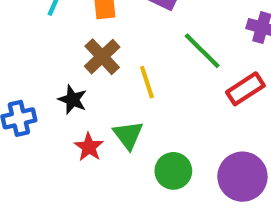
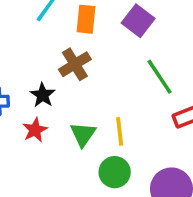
yellow line: (147, 82) -> (120, 131), moved
red star: (89, 147) -> (35, 130), moved

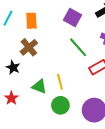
purple square: (138, 21) -> (73, 17), moved
red star: (35, 130) -> (11, 98), moved
green triangle: (83, 134) -> (39, 86), turned -35

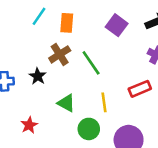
green line: (78, 47) -> (91, 63), moved
yellow line: (60, 82) -> (104, 102), moved
red star: (11, 98) -> (29, 125), moved

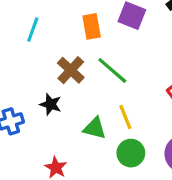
orange rectangle: (67, 23) -> (92, 26), moved
yellow line: (104, 102) -> (125, 117), moved

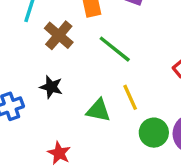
brown cross: (71, 70) -> (59, 35), moved
green circle: (131, 153) -> (154, 133), moved

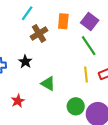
green line: (115, 49) -> (89, 46), moved
yellow line: (130, 97) -> (86, 75), moved

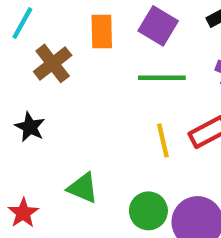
green line: (89, 46) -> (162, 78), turned -50
green triangle: (48, 84) -> (83, 188), moved

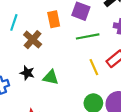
green triangle: (83, 188) -> (51, 77), moved

